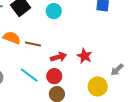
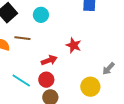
brown line: (33, 44) -> (22, 38), moved
red star: (85, 56) -> (74, 45), moved

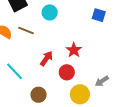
red arrow: (49, 60) -> (46, 58), turned -49
red circle: (46, 80) -> (67, 72), moved

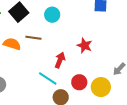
cyan line: (14, 71) -> (48, 78), moved
red circle: (67, 72) -> (79, 82), moved

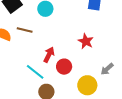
red star: (85, 46) -> (86, 41), moved
red circle: (79, 82) -> (64, 67), moved

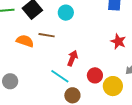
red star: (86, 41) -> (118, 41), moved
red circle: (64, 67) -> (95, 75), moved

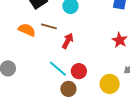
red arrow: (72, 58) -> (68, 41), moved
red circle: (95, 75) -> (79, 71), moved

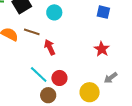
red arrow: (68, 41) -> (50, 47), turned -56

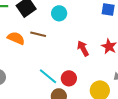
red arrow: (50, 47) -> (83, 48), moved

